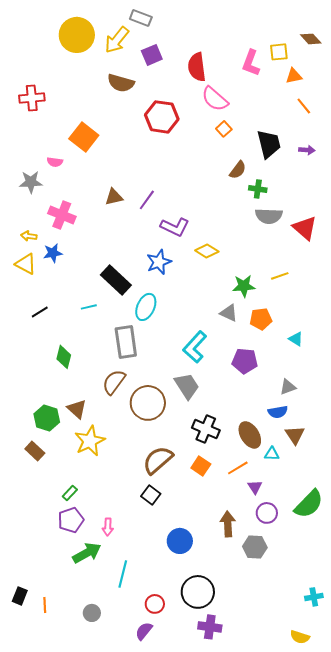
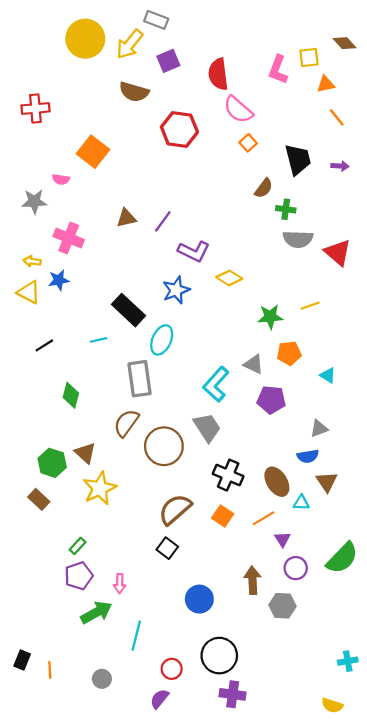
gray triangle: (229, 313) -> (254, 364), moved

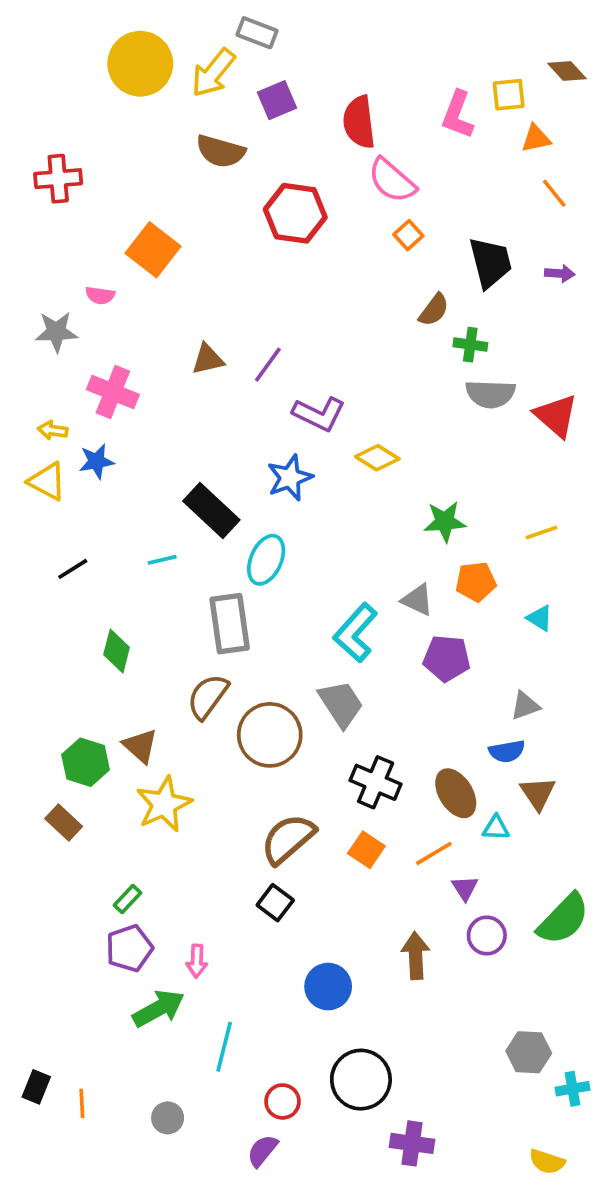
yellow line: (310, 306) -> (541, 532), moved
gray hexagon: (282, 606) -> (529, 1052), moved
purple cross: (233, 694) -> (412, 1143), moved

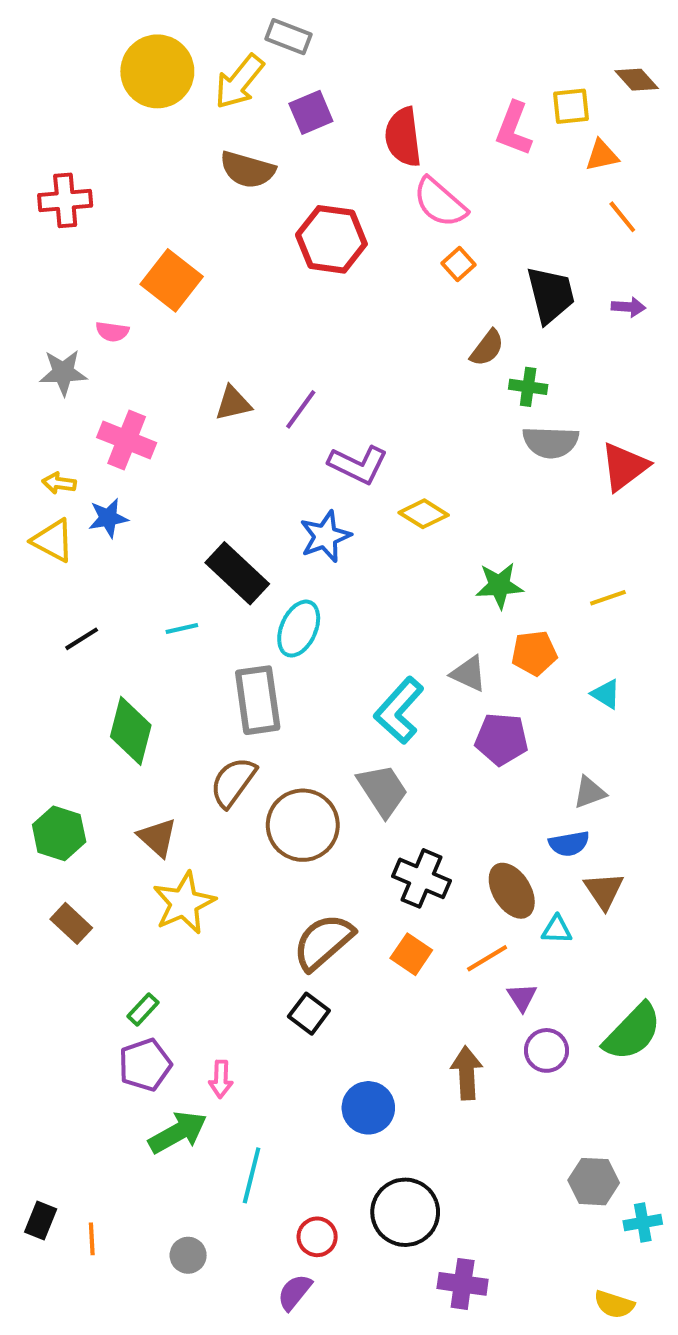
red triangle: (556, 416) -> (624, 467), turned 42
green diamond: (117, 651) -> (131, 731), size x1.4
green hexagon: (86, 762) -> (59, 833), moved

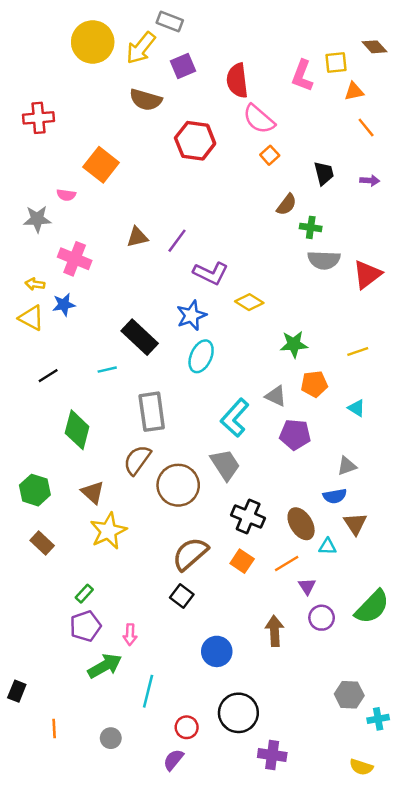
black trapezoid: (551, 295) -> (324, 173), size x0.7
cyan ellipse: (299, 629) -> (201, 356), moved
black rectangle: (41, 1220) -> (17, 691), moved

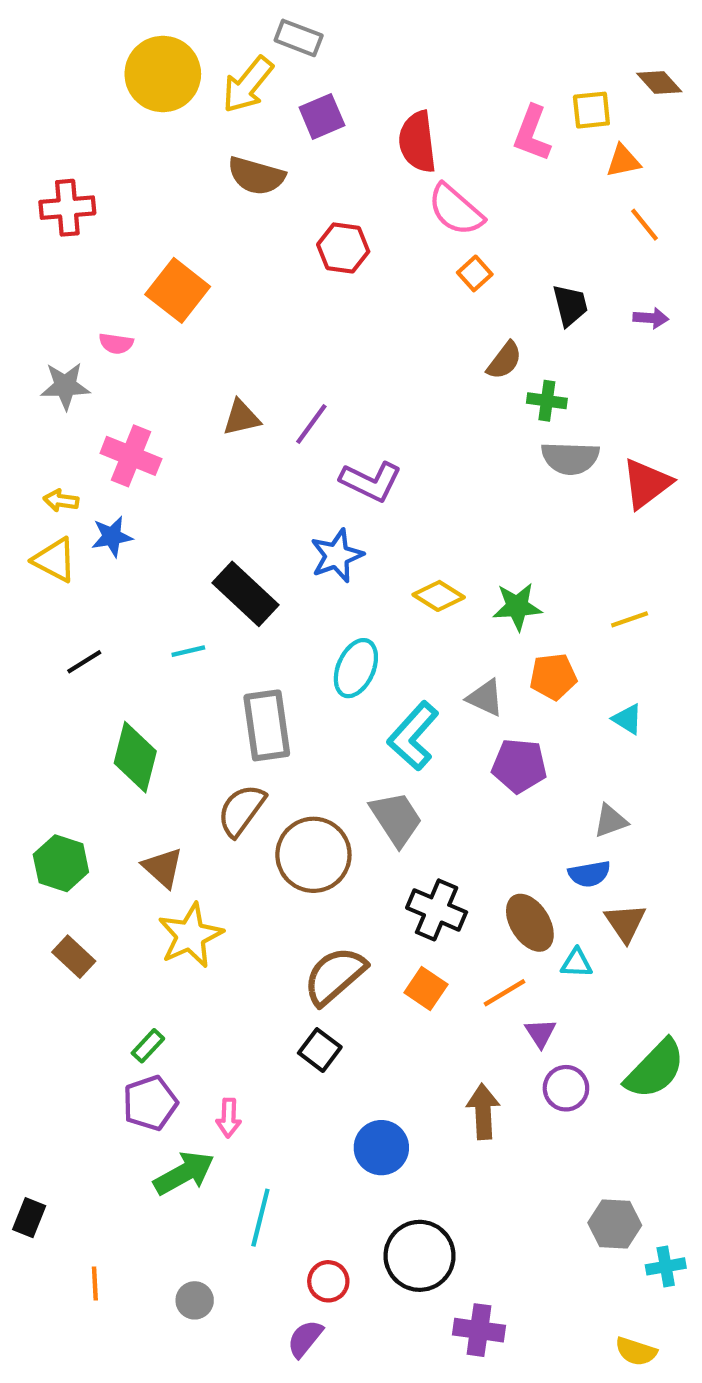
red hexagon: (195, 141) -> (343, 248), size x0.7
yellow diamond: (249, 302) -> (439, 596), moved
cyan ellipse: (201, 356) -> (356, 668), moved

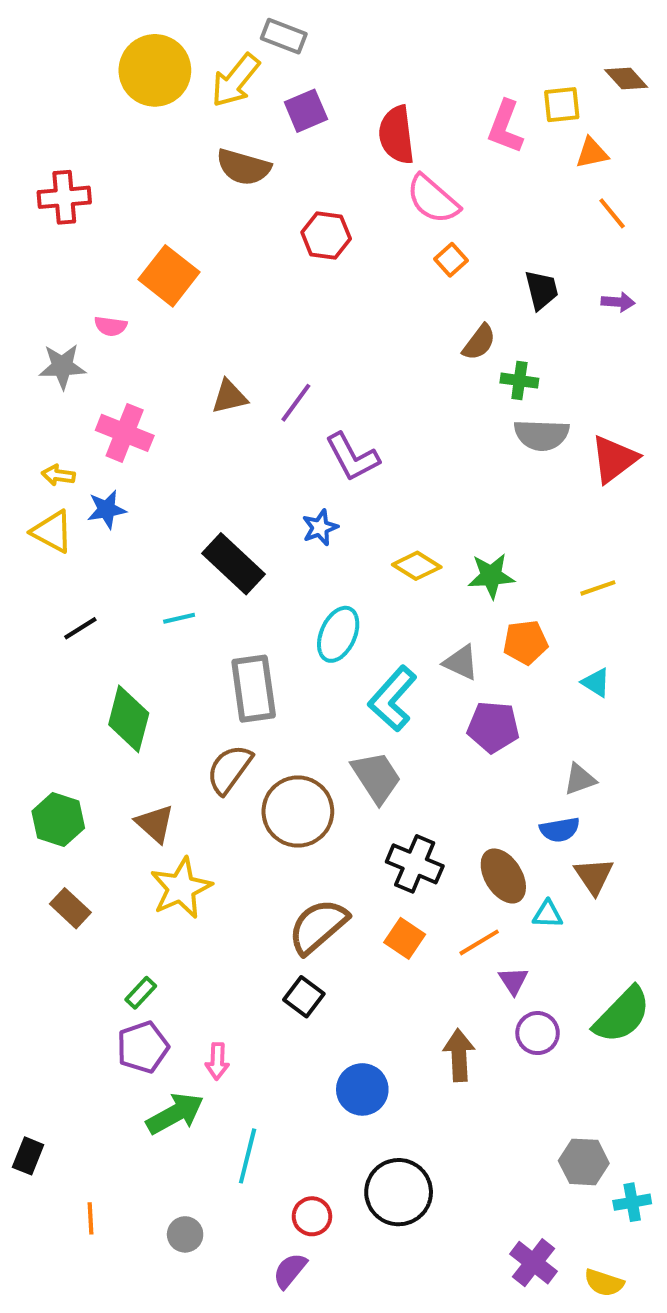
purple L-shape: (371, 481) -> (352, 457), turned 36
blue star: (337, 556) -> (320, 528), size x0.7
purple cross: (479, 1330) -> (534, 1263), moved, turned 30

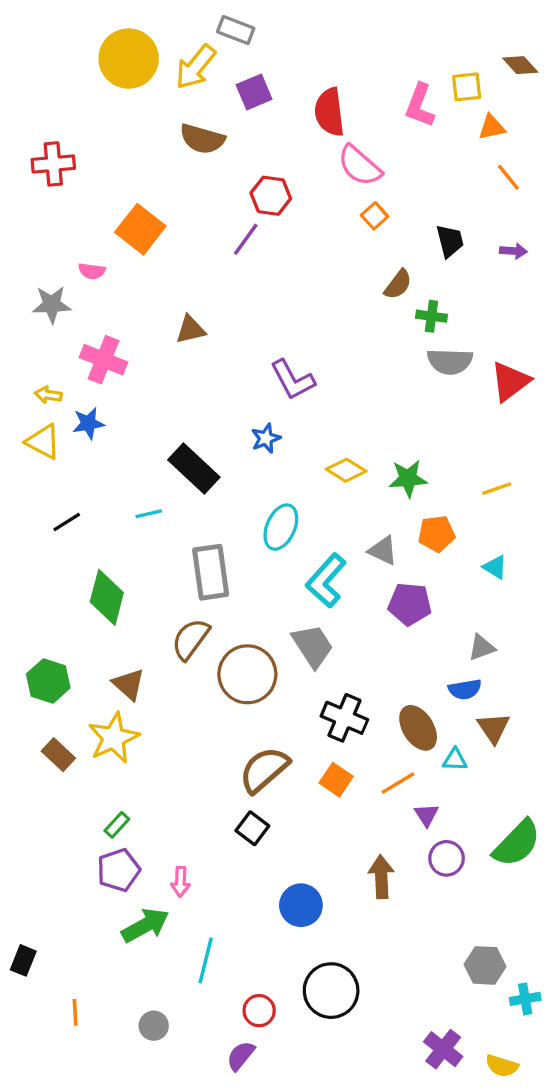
purple line: (296, 403) -> (246, 239), moved
yellow star: (181, 888) -> (114, 738), moved

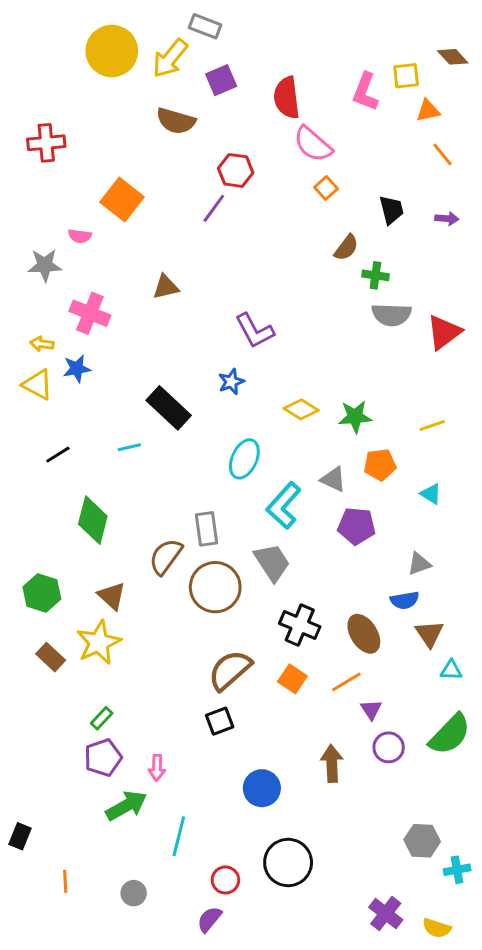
gray rectangle: (211, 572) -> (206, 529), moved, size x0.7
cyan triangle: (455, 760) -> (451, 670), moved
black square: (252, 828) -> (220, 721), turned 32

